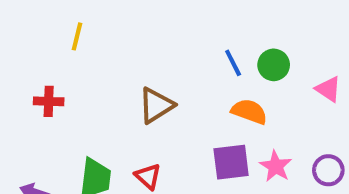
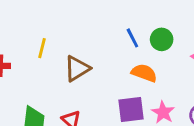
yellow line: (77, 36) -> (42, 48), moved

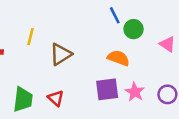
blue line: (132, 38) -> (115, 15), moved

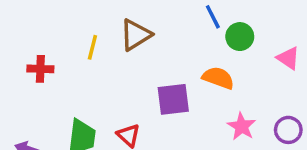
brown triangle: (61, 54) -> (136, 35), moved
purple square: (107, 89) -> (173, 99), moved

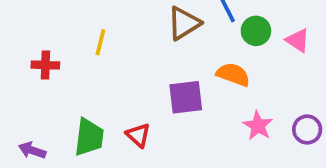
brown triangle: (136, 35) -> (184, 23), moved
pink triangle: (288, 58) -> (298, 40), moved

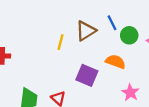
yellow line: (100, 42) -> (61, 42), moved
purple square: (186, 97) -> (87, 75), turned 30

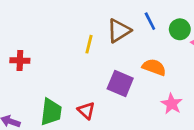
green circle: (129, 35) -> (180, 29), moved

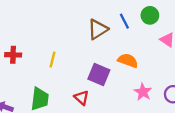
green circle: (180, 29) -> (150, 15), moved
yellow line: (89, 44) -> (53, 59), moved
red triangle: (86, 111) -> (81, 98), moved

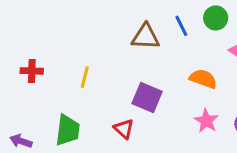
brown triangle: (98, 29) -> (146, 37), turned 35
orange semicircle: (128, 61) -> (203, 79), moved

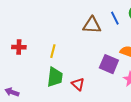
purple square: (147, 97) -> (109, 64), moved
green trapezoid: (68, 130) -> (55, 77), moved

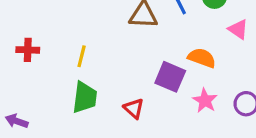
red triangle: (78, 84) -> (134, 108), moved

